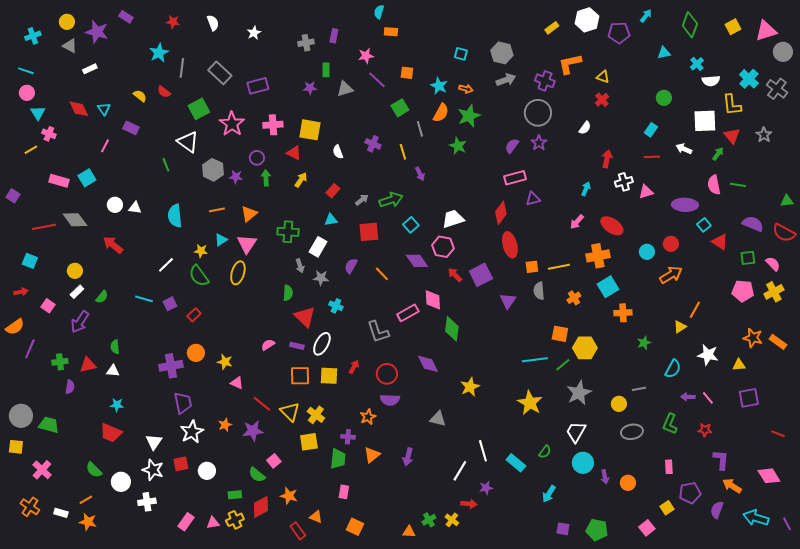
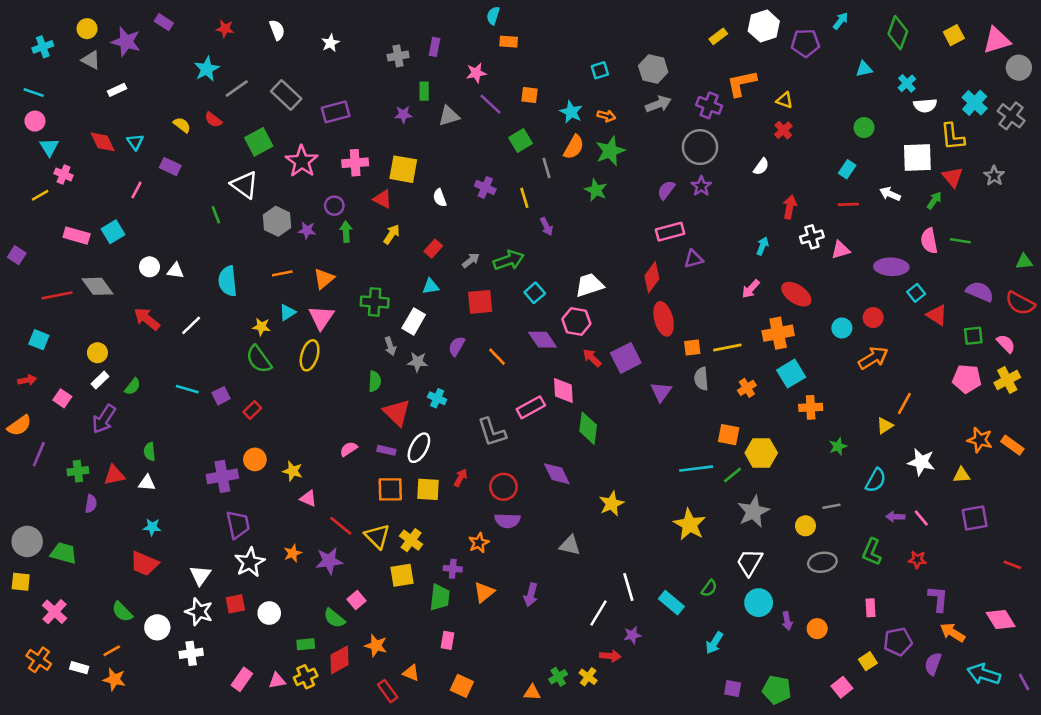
cyan square: (461, 54) -> (600, 70), turned -32
gray line: (182, 68) -> (237, 89), turned 48
white line: (166, 265) -> (191, 325), moved

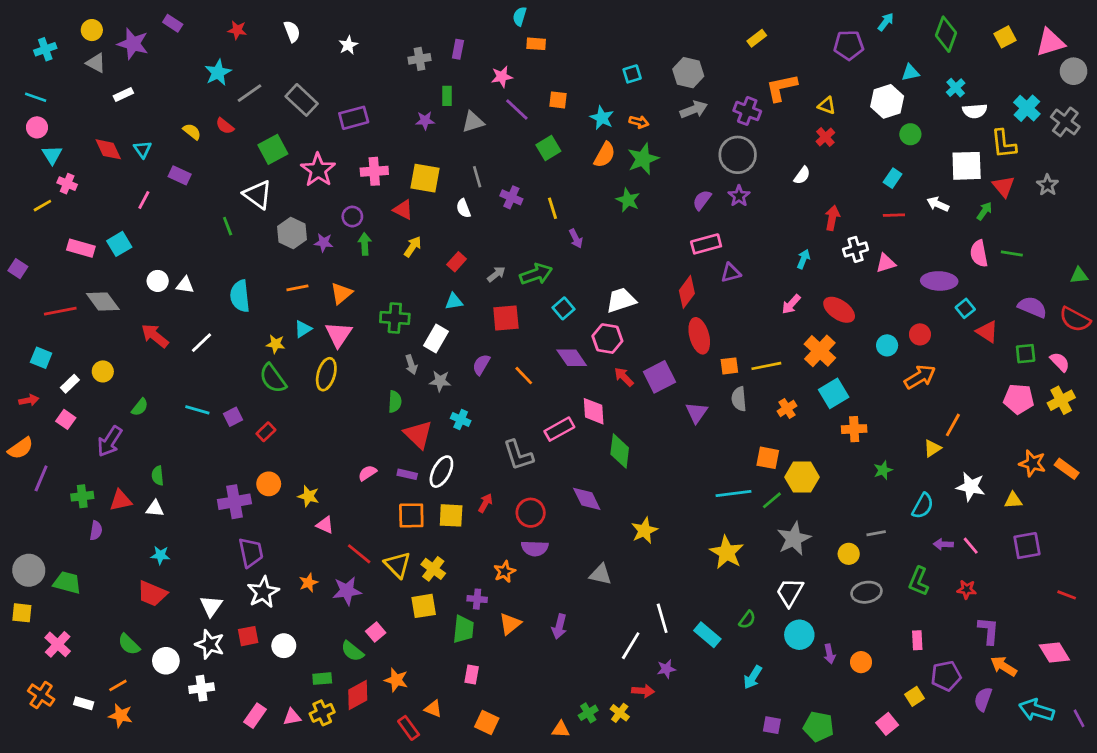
white hexagon: (764, 26) -> (887, 101), moved
gray line: (546, 168) -> (477, 177), moved
orange cross: (778, 333) -> (820, 351), turned -36
white rectangle: (100, 380) -> (70, 384), moved

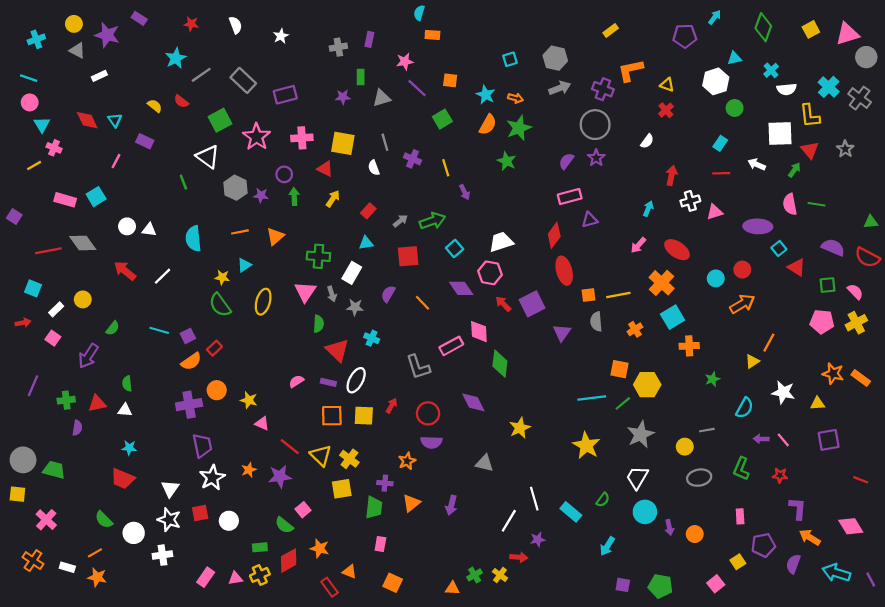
pink triangle: (339, 334) -> (305, 292), moved
orange semicircle: (21, 448) -> (191, 361), moved

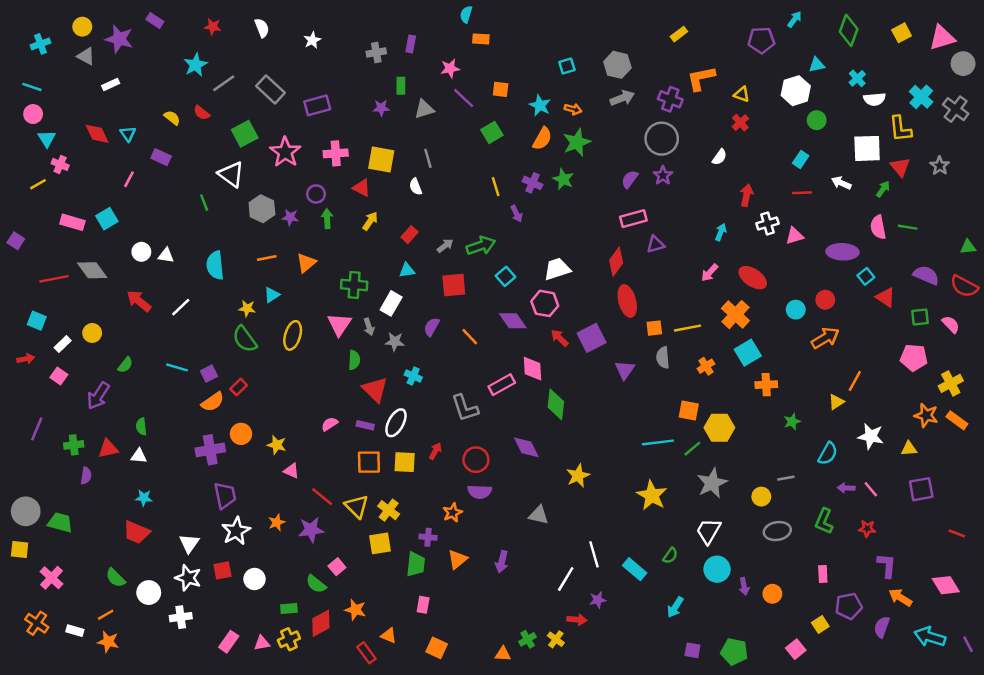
purple cross: (413, 159) -> (533, 183), moved
yellow cross: (856, 323) -> (951, 383), moved

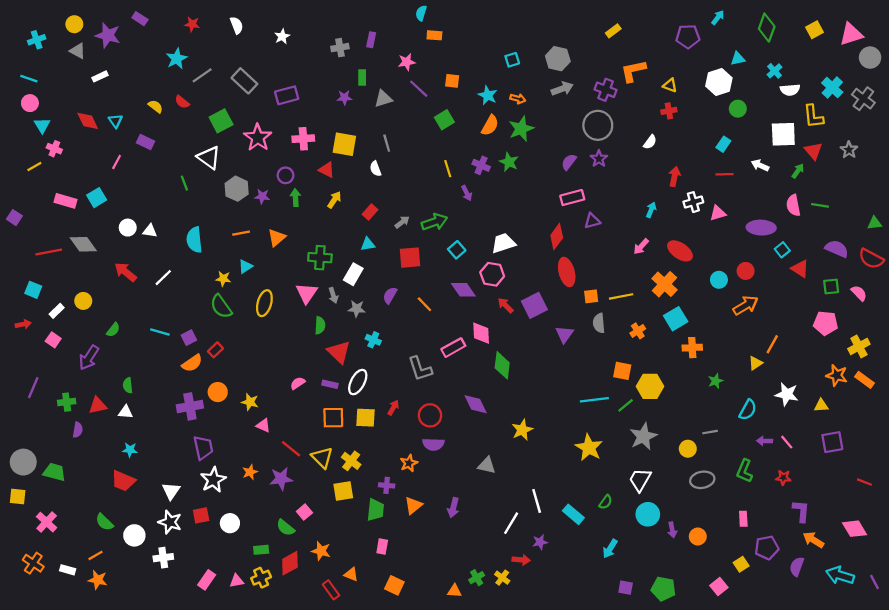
red cross: (740, 123) -> (669, 111), turned 32

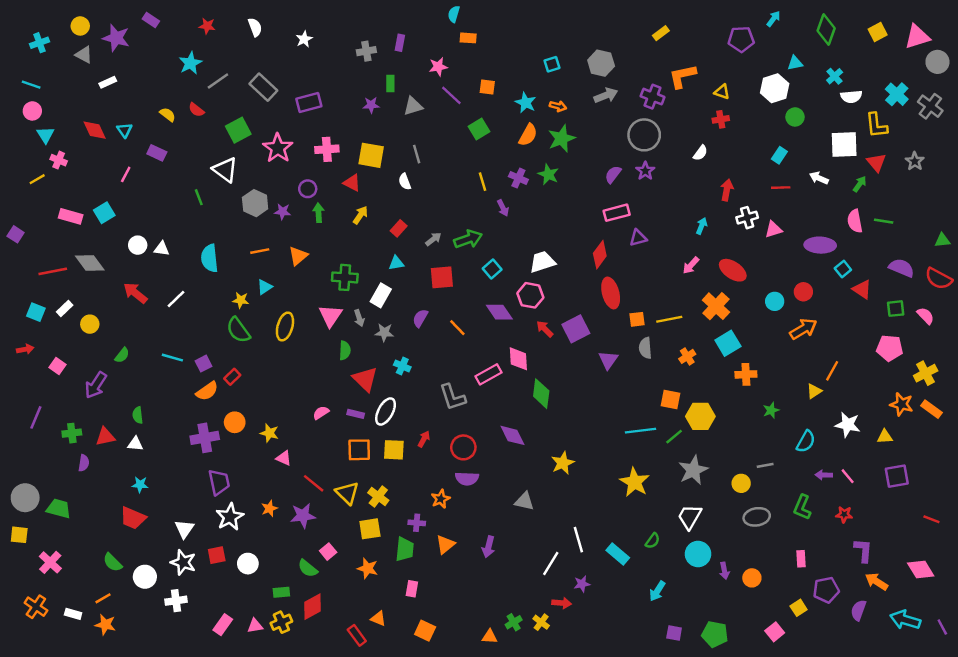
white rectangle: (57, 311) -> (65, 309), moved
orange star: (321, 551) -> (368, 568), moved

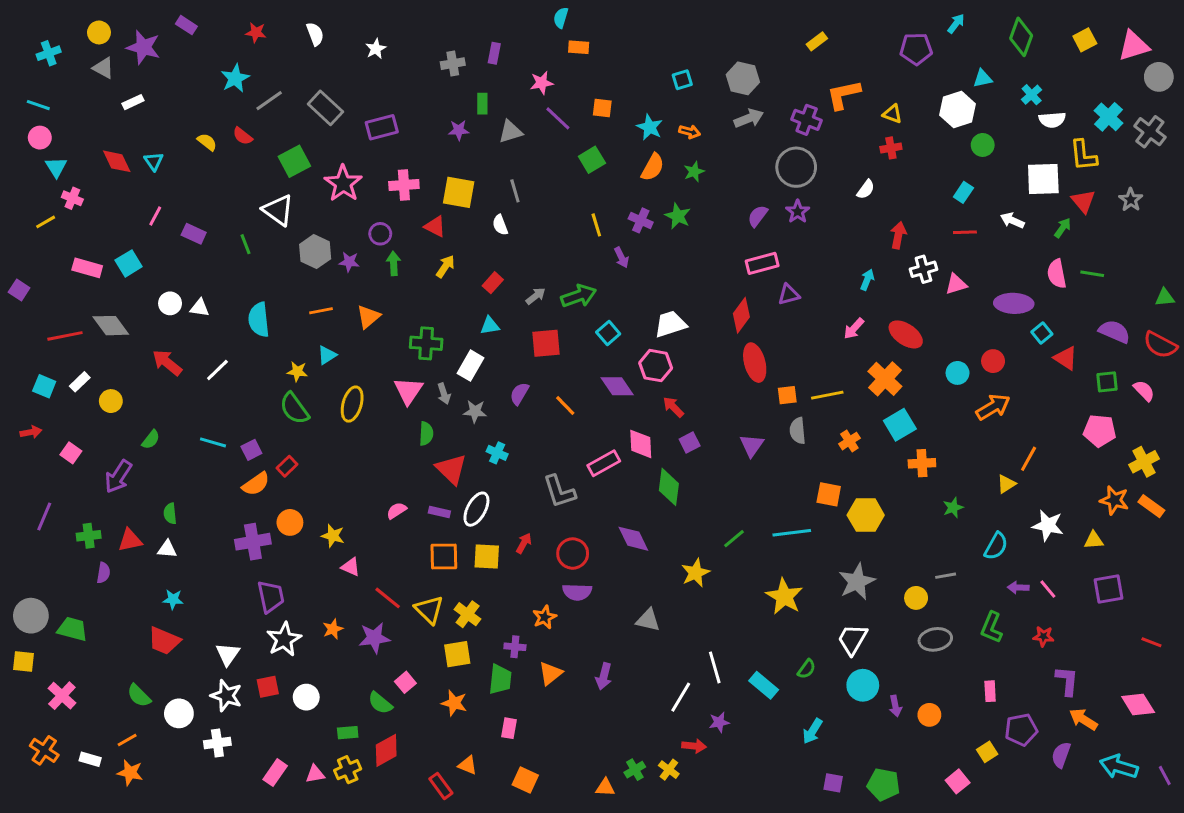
green star: (562, 139) -> (694, 172), size x0.6
purple rectangle: (157, 153) -> (194, 234), moved
purple square: (576, 329) -> (690, 442), moved, size x0.6
green line: (674, 437) -> (734, 539), moved

